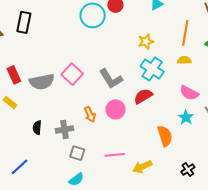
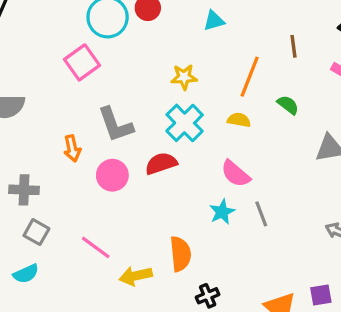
pink square: (72, 74) -> (82, 62), moved
orange arrow: (90, 114) -> (72, 148), moved
orange semicircle: (165, 136) -> (180, 254), moved
pink line: (115, 155) -> (96, 247), turned 30

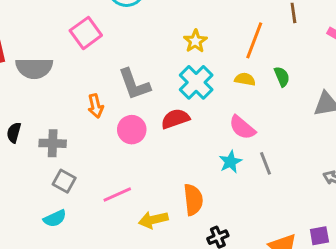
pink square: (82, 62) -> (86, 33), moved
yellow star: (184, 77) -> (195, 41), turned -30
green semicircle: (288, 105) -> (282, 77), moved, turned 30
pink line: (96, 247) -> (117, 195), turned -60

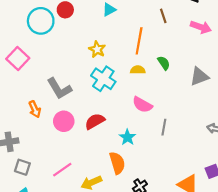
red semicircle: (175, 119) -> (95, 121), moved
cyan star: (230, 162) -> (127, 137), moved
gray line: (266, 163) -> (164, 127), turned 42

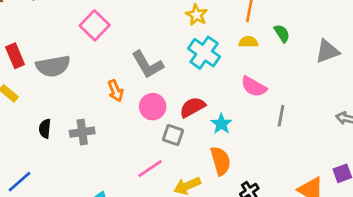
cyan star: (127, 137) -> (221, 124), moved
gray square: (22, 167) -> (173, 135), moved

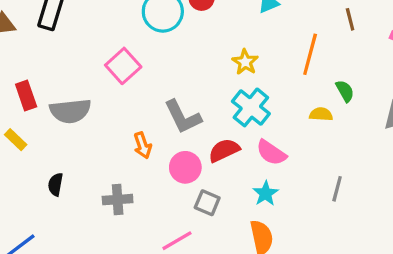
yellow semicircle: (248, 42) -> (321, 114), moved
pink semicircle: (254, 87) -> (271, 153), moved
red semicircle: (192, 107) -> (224, 150), moved
gray cross: (82, 132) -> (118, 200), moved

